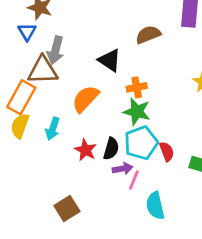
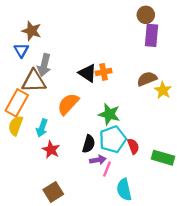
brown semicircle: (148, 35) -> (147, 79), moved
orange cross: (137, 87) -> (104, 72), moved
red star: (85, 150) -> (51, 150), moved

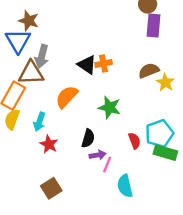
blue triangle: (21, 50) -> (18, 41), size x1.6
cyan pentagon: (113, 139) -> (159, 134), moved

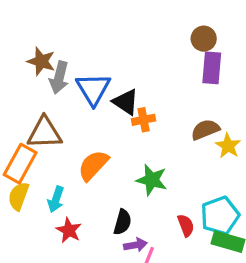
blue triangle: (18, 41) -> (93, 89), moved
gray arrow: (42, 56) -> (59, 78), moved
black triangle: (87, 65) -> (126, 102), moved

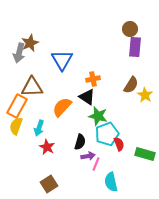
brown star: (41, 61) -> (30, 43), turned 30
gray arrow: (59, 78) -> (19, 53), moved
black triangle: (126, 102) -> (87, 97), moved
brown semicircle: (205, 130) -> (131, 85), turned 144
cyan pentagon: (220, 216) -> (107, 134), moved

